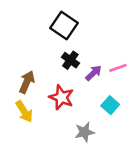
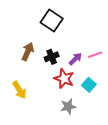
black cross: (70, 60) -> (52, 57), moved, turned 32
brown arrow: (27, 82) -> (28, 52), moved
red star: (61, 97) -> (64, 79), moved

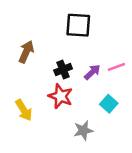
black square: (52, 21) -> (78, 25), moved, turned -30
brown arrow: (28, 52) -> (26, 52), moved
red star: (64, 79) -> (61, 96), moved

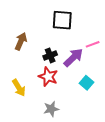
pink line: (116, 67) -> (93, 44), moved
purple arrow: (92, 72) -> (73, 57), size x1.5
gray star: (83, 130) -> (51, 109), moved

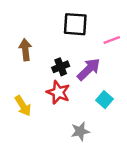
brown arrow: (21, 41) -> (25, 50), turned -30
pink line: (93, 44) -> (112, 40), moved
gray star: (51, 109) -> (80, 131), moved

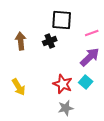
black cross: (61, 67) -> (50, 41), moved
purple arrow: (89, 69) -> (90, 57), moved
red star: (58, 92) -> (63, 84), moved

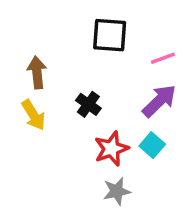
black cross: (50, 41) -> (88, 104), moved, turned -32
red star: (63, 84) -> (111, 149), turned 30
yellow arrow: (19, 87) -> (33, 115), moved

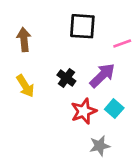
brown arrow: (37, 72) -> (24, 39), moved
purple arrow: (159, 101) -> (102, 75), moved
gray star: (117, 191) -> (100, 146), moved

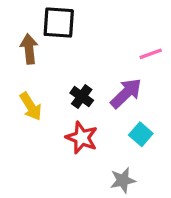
black square: (82, 26) -> (59, 23), moved
red star: (84, 111) -> (82, 138), moved, turned -30

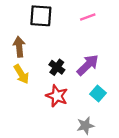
brown arrow: (29, 49) -> (19, 47), moved
pink line: (151, 54) -> (88, 17), moved

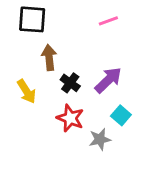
black square: (41, 16) -> (32, 19), moved
brown arrow: (19, 47) -> (49, 58), moved
gray star: (85, 126) -> (100, 139), moved

